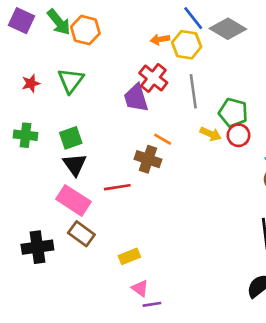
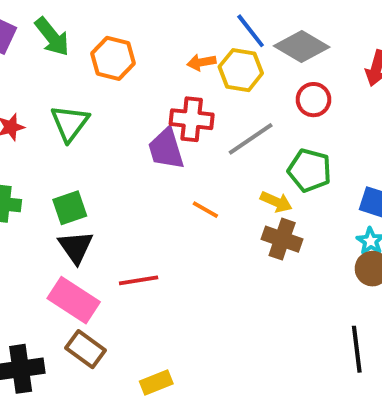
orange hexagon: (85, 30) -> (113, 58), moved
red cross: (153, 78) -> (192, 119), turned -32
gray line: (193, 91) -> (251, 139), turned 64
red circle: (239, 135) -> (313, 100), moved
brown cross: (148, 159) -> (282, 239), moved

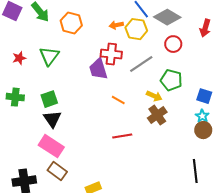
brown cross: (282, 239) -> (157, 115), turned 36
red line: (139, 280) -> (122, 136), moved

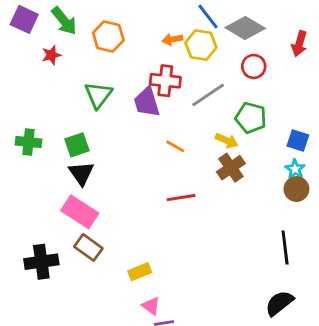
green triangle: (49, 56) -> (98, 95), moved
red star: (19, 58) -> (51, 55), moved

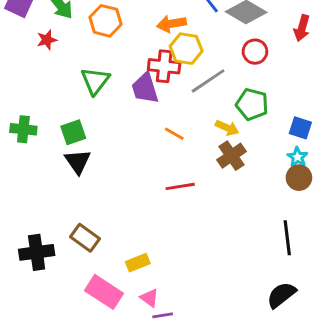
orange arrow: (172, 39) -> (171, 24), size x1.4
yellow hexagon: (201, 45) -> (186, 49), moved
pink rectangle: (80, 212) -> (104, 292), moved

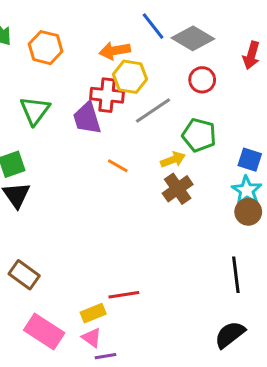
yellow arrow: (227, 128) -> (173, 160), turned -45
cyan star: (297, 157) -> (247, 190), size x1.4
red line: (180, 186) -> (124, 295), moved
yellow rectangle: (138, 263) -> (93, 313), moved

